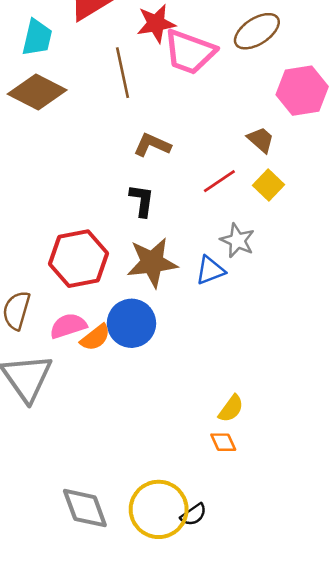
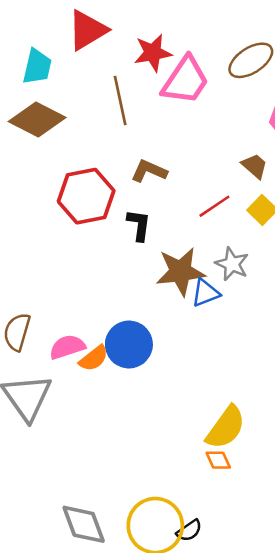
pink trapezoid: (190, 52) -> (185, 80), turned -76
red hexagon: (78, 259) -> (86, 196), moved
brown star: (152, 263) -> (180, 272), moved
yellow semicircle: (231, 409) -> (226, 427), size x1.6

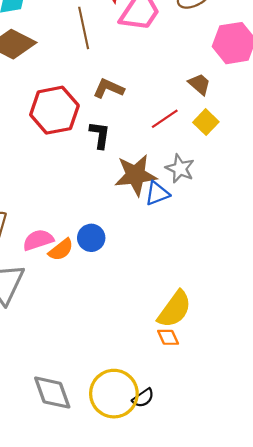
blue circle: (129, 344) -> (91, 238), size x0.7

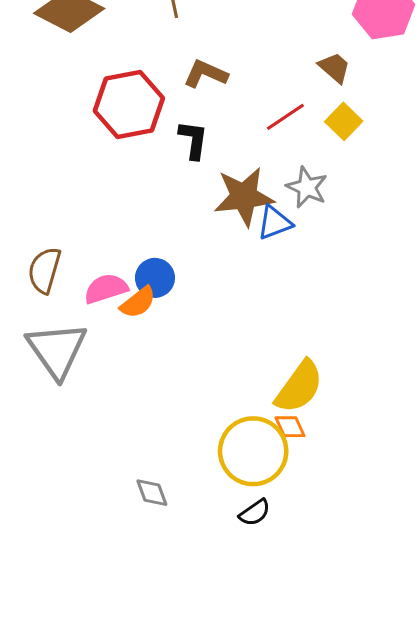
blue circle: (91, 238) -> (155, 278), moved
gray diamond: (52, 393) -> (152, 493), moved, size x0.6
yellow circle: (114, 394) -> (253, 451), moved

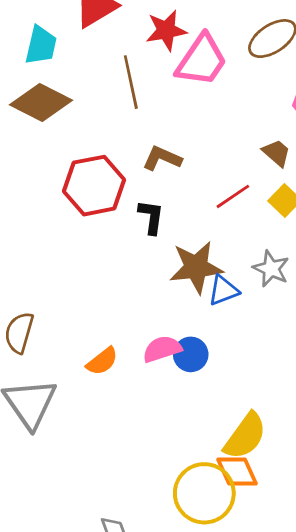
gray star: (307, 187) -> (271, 269), moved
blue circle: (155, 278) -> (191, 354), moved
pink semicircle: (106, 289) -> (162, 349), moved
orange diamond: (290, 427) -> (237, 472), size x1.5

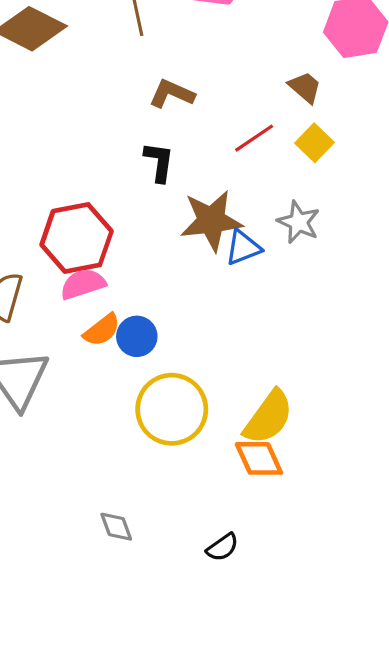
red hexagon: (94, 186) -> (77, 238), moved
pink semicircle: (162, 349) -> (83, 284), moved
blue circle: (191, 354) -> (137, 336), moved
yellow circle: (204, 493) -> (172, 409), moved

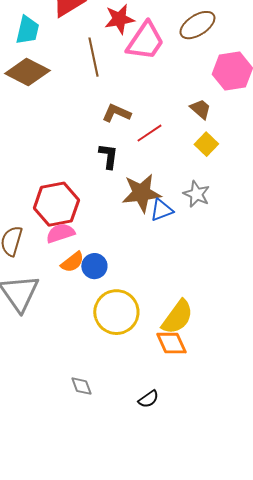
red line: (254, 138) -> (149, 133), moved

